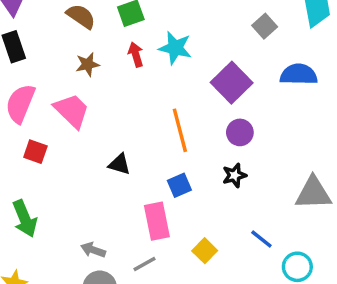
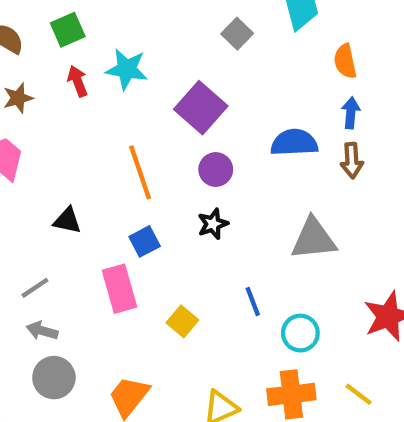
blue semicircle: (299, 74) -> (294, 143), moved
blue line: (261, 239) -> (253, 302), turned 35
gray line: (145, 264) -> (35, 288), moved

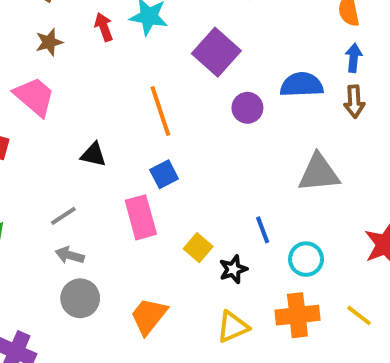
purple circle: (216, 170) -> (247, 108), moved
black star: (213, 224) -> (233, 269), moved

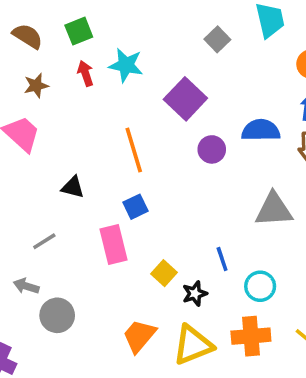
gray arrow: (70, 255) -> (26, 286), moved
orange trapezoid: (149, 316) -> (139, 336), moved
yellow triangle: (233, 327) -> (193, 345), size x1.4

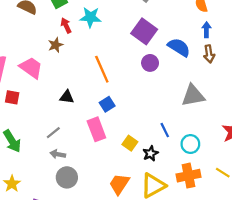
brown star: (36, 86) -> (56, 45), moved
purple square: (185, 99) -> (144, 31), moved
blue semicircle: (261, 130) -> (179, 47), turned 40
gray arrow: (26, 286) -> (58, 154), moved

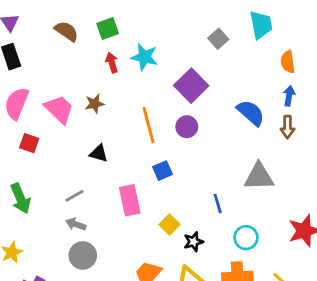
purple square: (144, 31) -> (191, 86), moved
brown star: (56, 45) -> (95, 104), moved
purple circle: (150, 63) -> (187, 127), moved
blue square: (107, 104) -> (163, 171), moved
blue line: (165, 130) -> (218, 203), moved

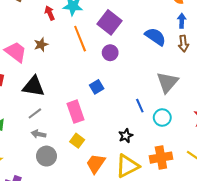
orange line: (148, 125) -> (80, 39), moved
black triangle: (99, 153) -> (34, 86), moved, size x1.6
gray triangle: (259, 177) -> (167, 82), turned -40
yellow square: (169, 225) -> (77, 141), moved
cyan circle: (246, 238) -> (162, 118), moved

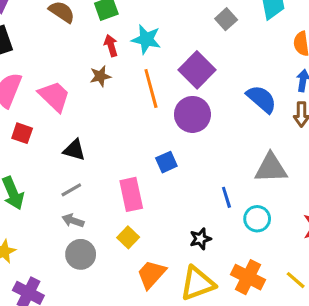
brown star: (41, 45) -> (100, 76), moved
purple circle: (110, 53) -> (192, 114), size x1.5
gray triangle: (167, 82) -> (271, 168), turned 40
black triangle: (34, 86) -> (74, 150), size x0.7
orange cross: (161, 158) -> (248, 277), turned 30

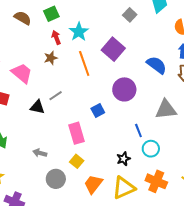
cyan star: (146, 39) -> (79, 32), turned 30
purple circle: (192, 114) -> (124, 89), moved
gray line: (71, 190) -> (56, 96), moved
cyan circle: (257, 219) -> (151, 149), moved
gray circle: (81, 254) -> (56, 179), moved

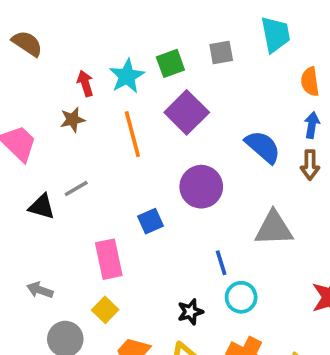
green square: (51, 14) -> (170, 63), moved
gray square: (130, 15) -> (221, 53), turned 32

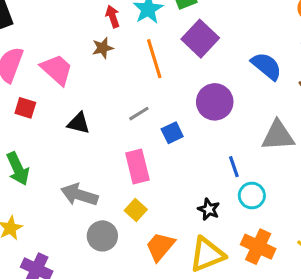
gray line: (76, 189) -> (139, 114), moved
gray arrow: (40, 290) -> (79, 195), size x1.6
black star: (190, 312) -> (209, 209), turned -30

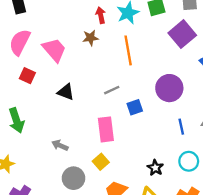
purple square: (200, 39) -> (182, 34), moved
blue line: (234, 167) -> (181, 127), moved
gray arrow: (79, 195) -> (60, 145), size x0.6

